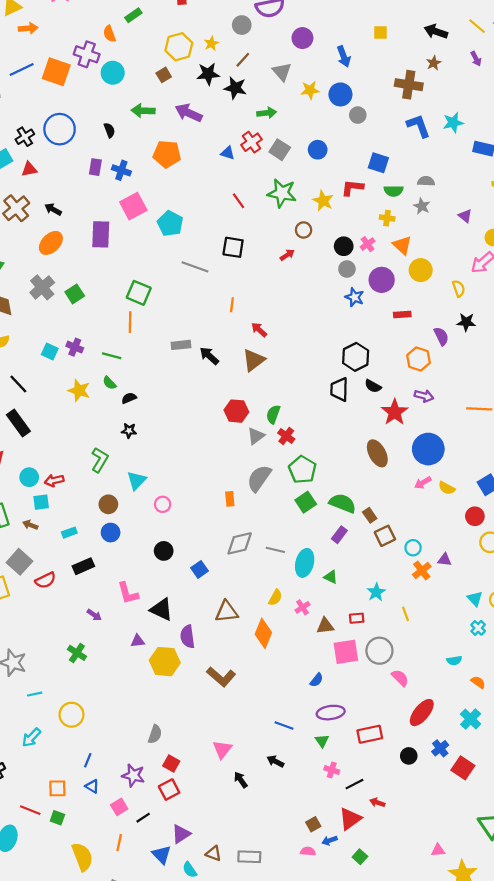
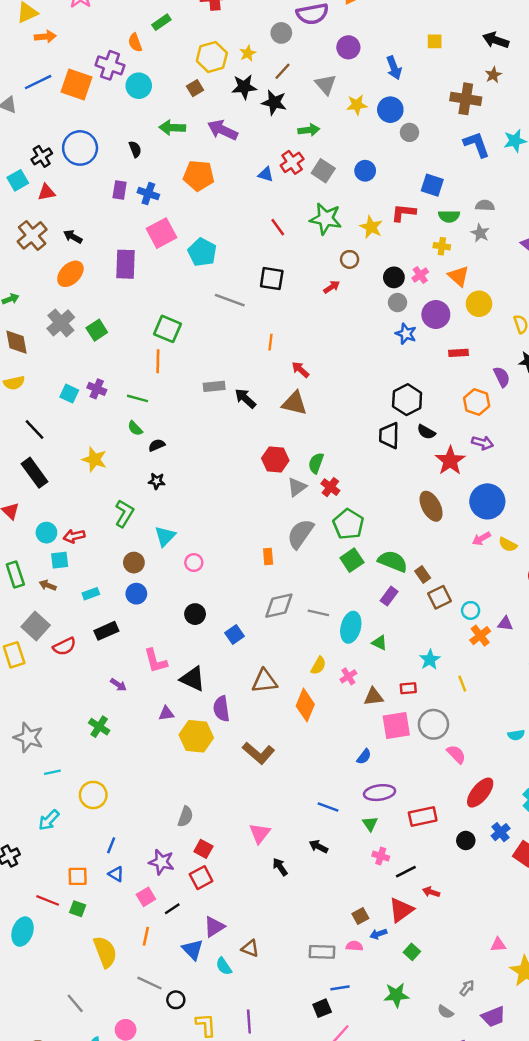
brown triangle: (254, 360) -> (294, 403), turned 50
yellow star: (79, 390) -> (94, 459), moved
gray rectangle: (249, 857) -> (322, 952), moved

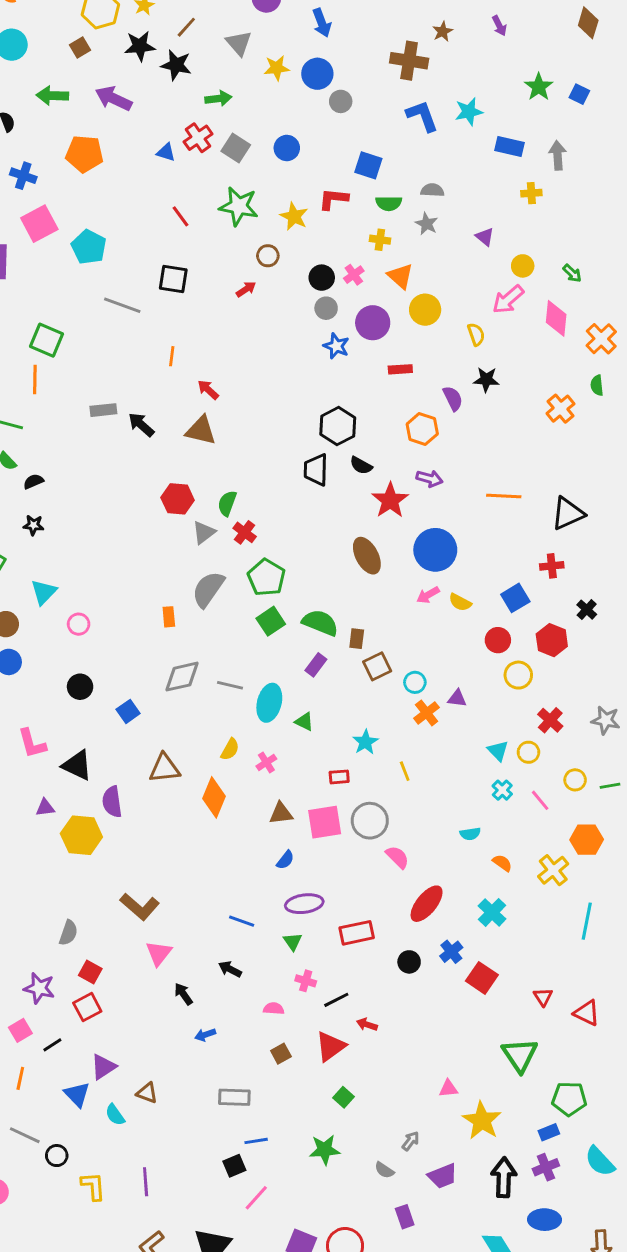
brown rectangle: (423, 575) -> (357, 639), turned 42
brown triangle: (374, 697) -> (281, 813), moved
brown L-shape: (259, 753) -> (140, 907), moved
blue arrow: (378, 934) -> (205, 1035), moved
pink semicircle: (354, 946) -> (274, 1008), moved

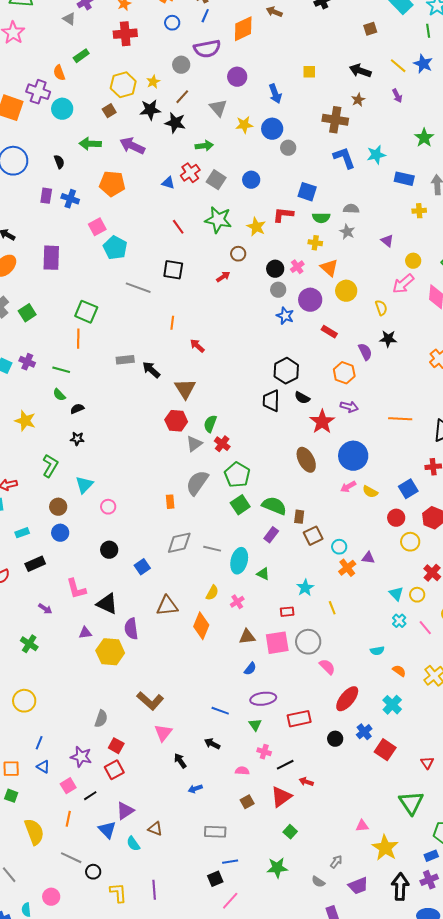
pink square: (39, 224) -> (97, 227), moved, size x0.7
red rectangle: (400, 369) -> (329, 332), turned 35
brown triangle: (201, 430) -> (185, 389), moved, turned 45

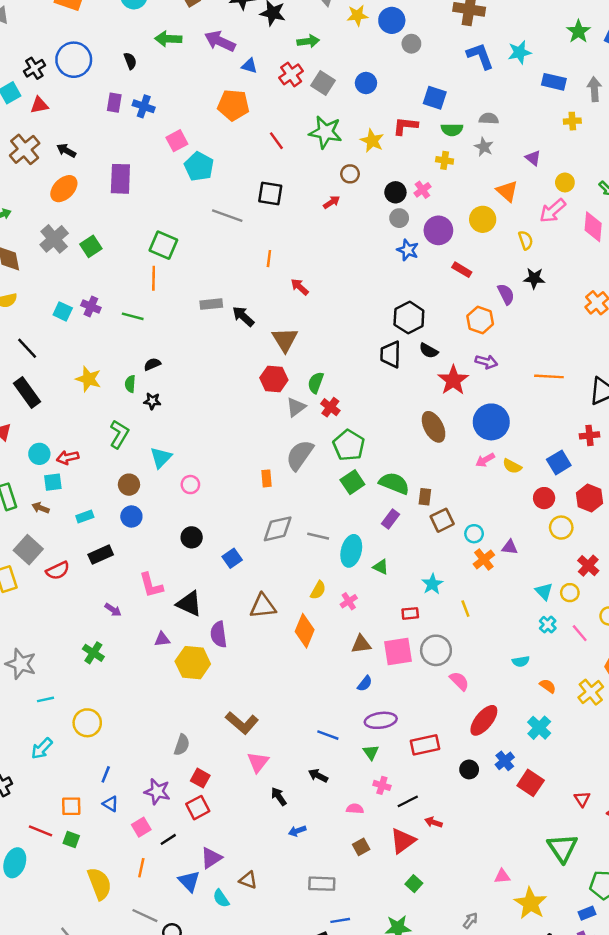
blue triangle: (168, 183) -> (249, 66), moved
orange pentagon: (112, 184) -> (233, 105), moved
orange triangle: (329, 268) -> (507, 191), moved
green semicircle: (59, 395) -> (130, 384), moved, turned 48

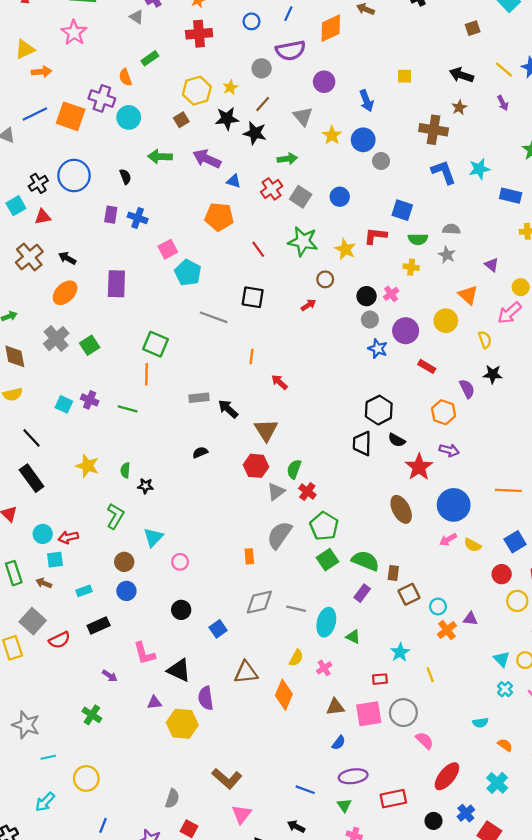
yellow star: (357, 15) -> (332, 135), turned -30
black semicircle: (152, 364) -> (200, 452), moved
orange line: (549, 376) -> (508, 490), moved

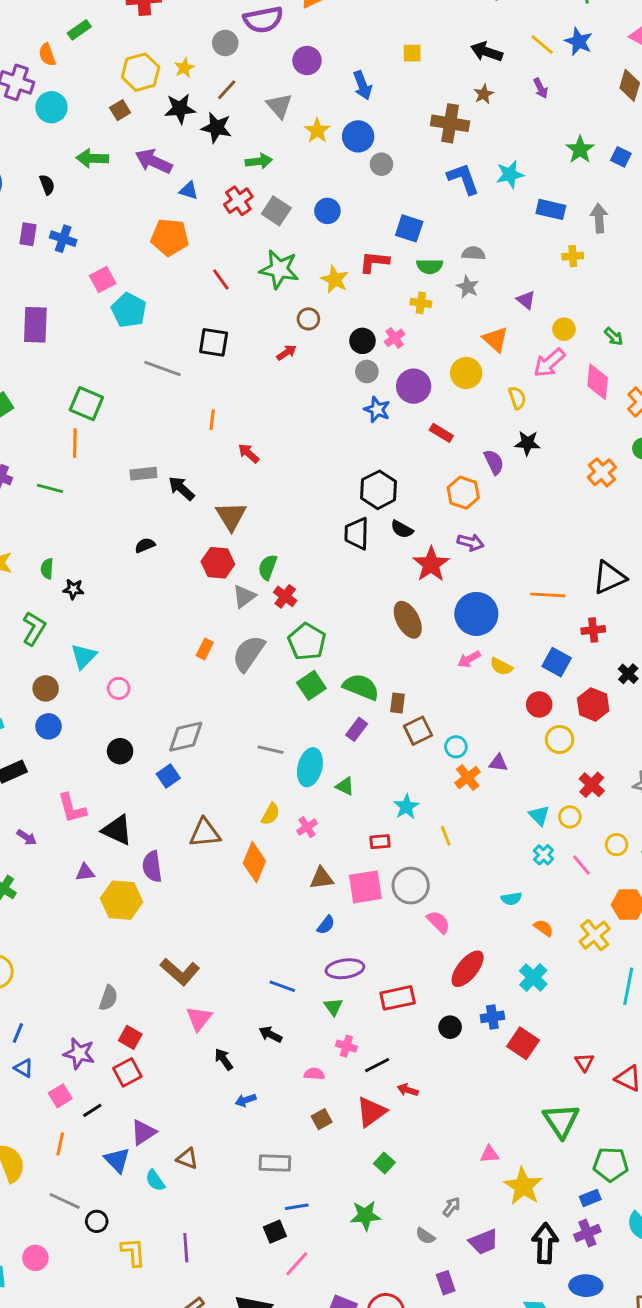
blue square: (515, 542) -> (557, 662), turned -30
orange rectangle: (249, 556) -> (205, 649), moved, turned 32
gray diamond: (259, 602) -> (186, 737), moved
blue cross: (466, 813) -> (492, 1017), turned 30

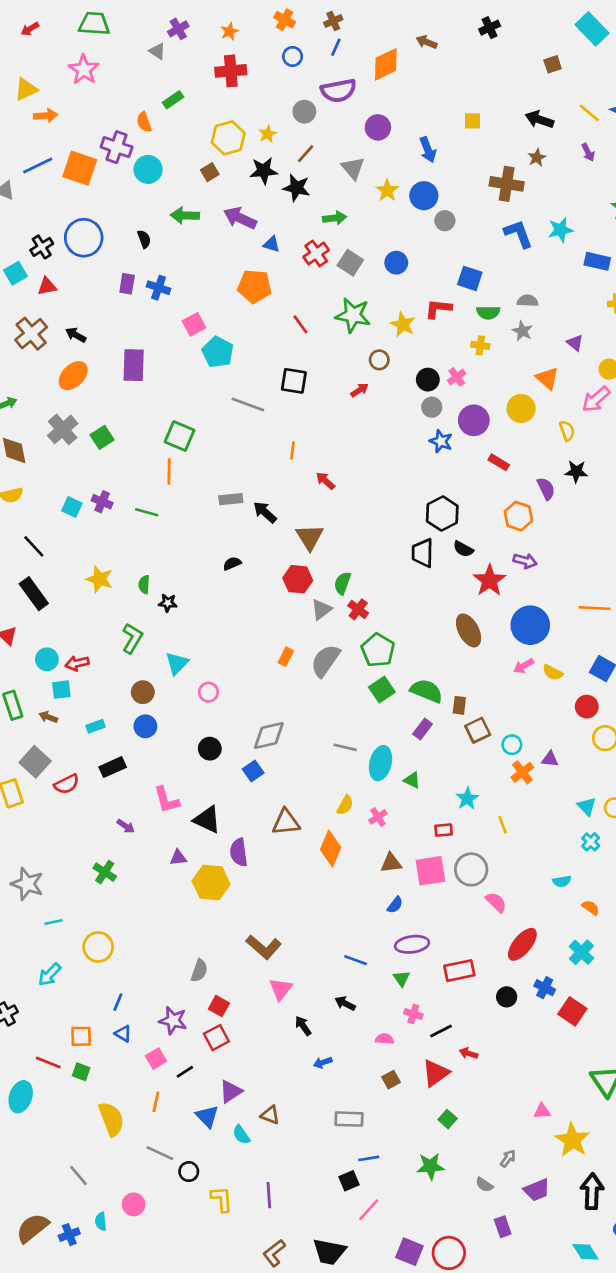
blue cross: (492, 1017) -> (545, 988), turned 36

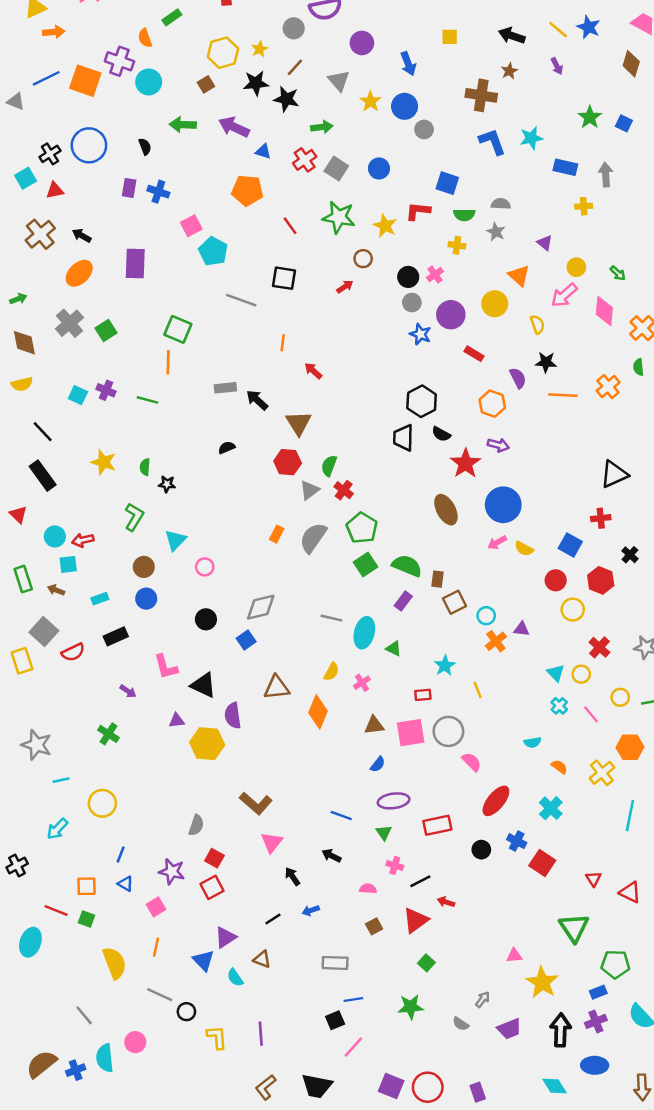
orange line: (595, 608) -> (563, 395), moved
black line: (185, 1072) -> (273, 919), moved
cyan semicircle: (101, 1221) -> (105, 1058), size x1.6
purple rectangle: (503, 1227) -> (478, 1092), moved

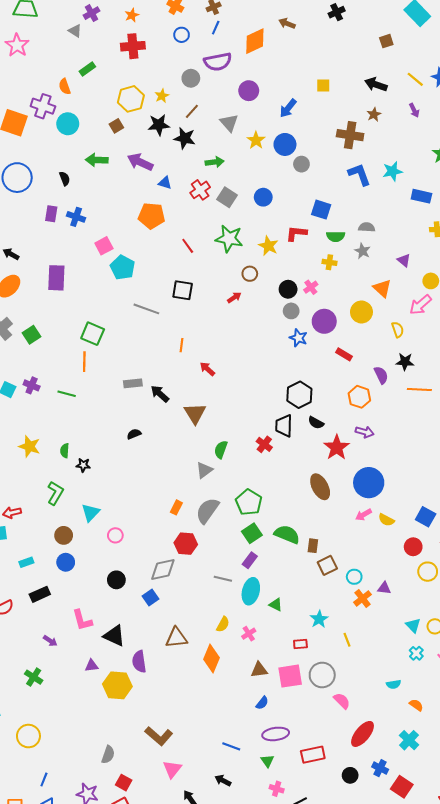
blue arrow: (408, 64) -> (288, 108), turned 60
red hexagon: (288, 462) -> (186, 544), moved
red cross: (344, 490) -> (264, 444), moved
purple rectangle: (403, 601) -> (250, 560), moved

